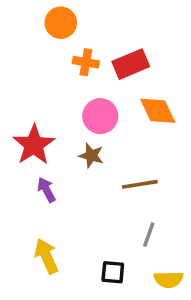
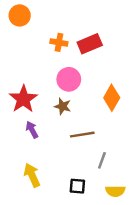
orange circle: (61, 23) -> (20, 15), moved
orange diamond: (158, 111) -> (112, 98), moved, turned 55
brown line: (140, 184) -> (82, 135), moved

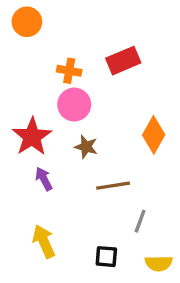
orange cross: (59, 42) -> (69, 71), moved
pink circle: (69, 79) -> (74, 105), moved

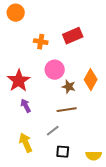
pink circle: (74, 105) -> (55, 70), moved
brown star: (86, 147) -> (69, 87), moved
gray line: (140, 221) -> (53, 131), moved, turned 32

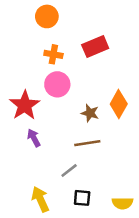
orange circle: (16, 13) -> (47, 16), moved
pink circle: (55, 70) -> (57, 84), moved
yellow arrow: (26, 143) -> (40, 199), moved

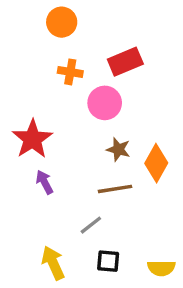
pink circle: (57, 84) -> (105, 103), moved
orange diamond: (119, 104) -> (156, 163), moved

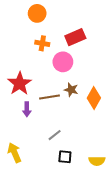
purple arrow: (44, 182) -> (27, 109), turned -152
brown line: (115, 189) -> (49, 97), moved
yellow arrow: (53, 263) -> (14, 153), moved

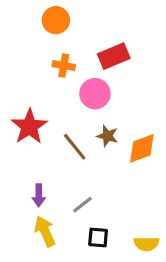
brown line: (49, 97) -> (75, 147), turned 60
orange diamond: (94, 98) -> (142, 148), turned 40
purple arrow: (27, 109) -> (39, 195), moved
yellow arrow: (14, 153) -> (45, 231), moved

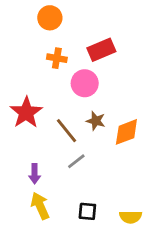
gray line: (82, 205) -> (76, 161), moved

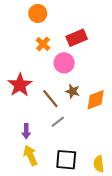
orange cross: (57, 58) -> (43, 44), turned 32
black square: (87, 211) -> (66, 160), size x1.5
yellow semicircle: (131, 217) -> (99, 164), turned 84

